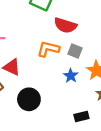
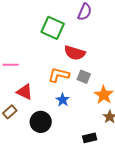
blue star: (71, 76) -> (63, 100), moved

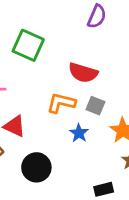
green square: (53, 28) -> (28, 45), moved
blue star: (63, 100) -> (79, 133), moved

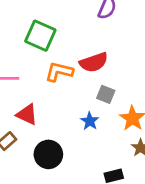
red semicircle: (83, 73) -> (94, 62), turned -36
orange L-shape: (61, 103) -> (59, 72), moved

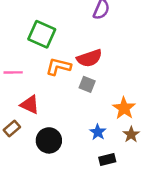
gray square: (106, 94) -> (87, 84), moved
blue star: (90, 121) -> (98, 132), moved

